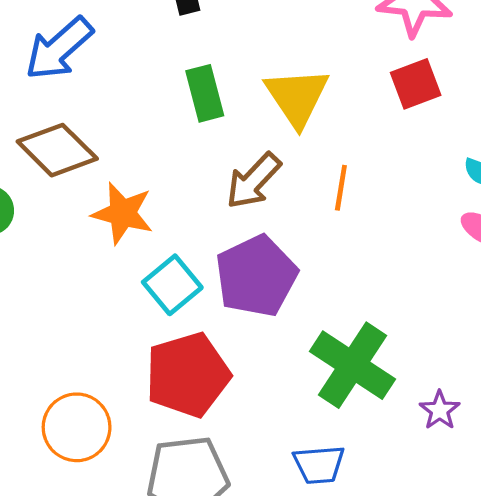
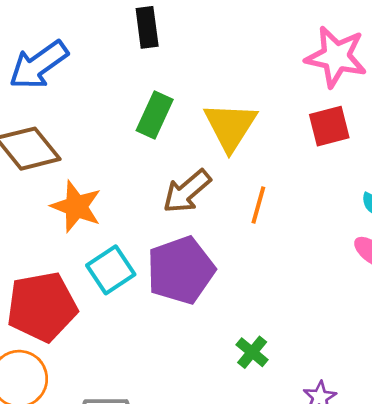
green rectangle: (205, 93) -> (155, 115), turned 33
green cross: (353, 365) -> (252, 352), size x0.5
red pentagon: (188, 375) -> (42, 307), moved

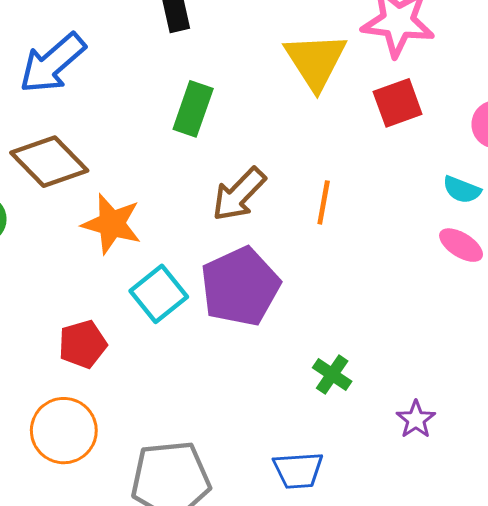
yellow triangle: (230, 126) -> (315, 61), moved
red pentagon: (42, 307) -> (83, 344), size x0.6

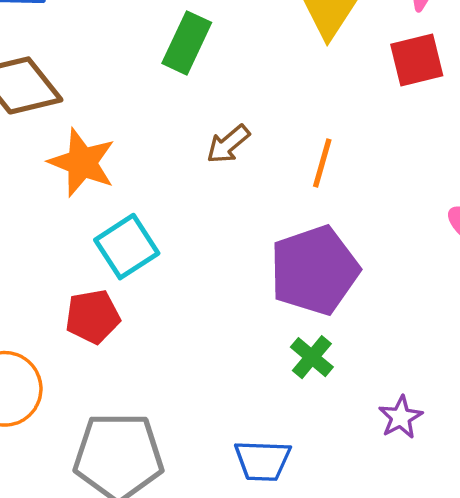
brown arrow: (239, 194) -> (228, 144), size x0.7
purple pentagon: (240, 287) -> (314, 270), moved
red pentagon: (83, 344) -> (93, 317), moved

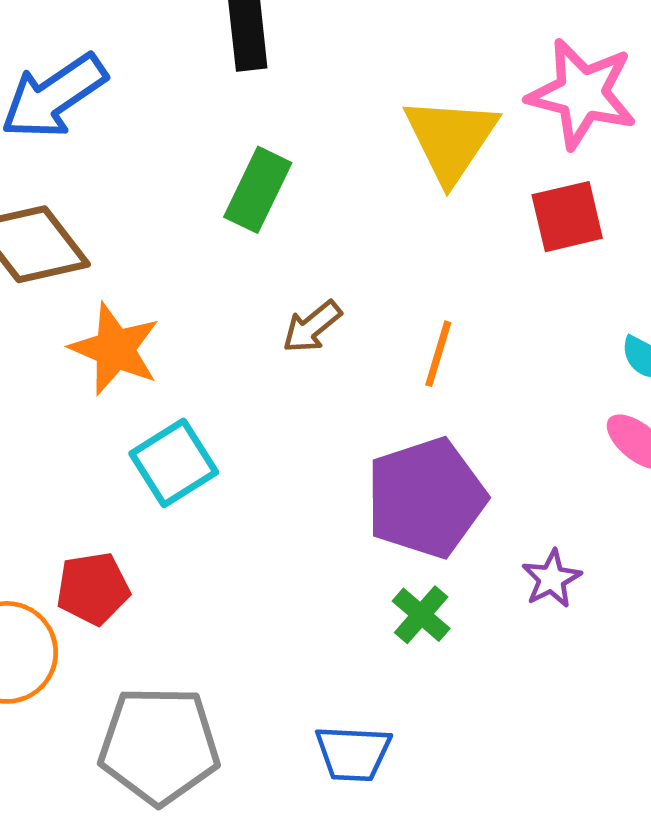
red pentagon: (93, 317) -> (93, 588), moved
purple star: (401, 417) -> (552, 579), moved

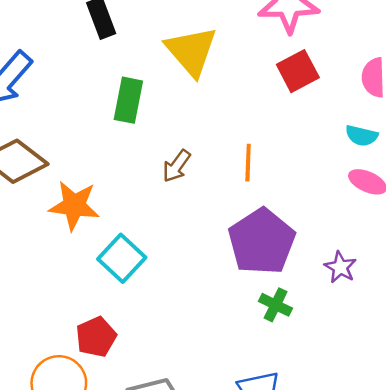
yellow triangle: (451, 139) -> (191, 51), moved

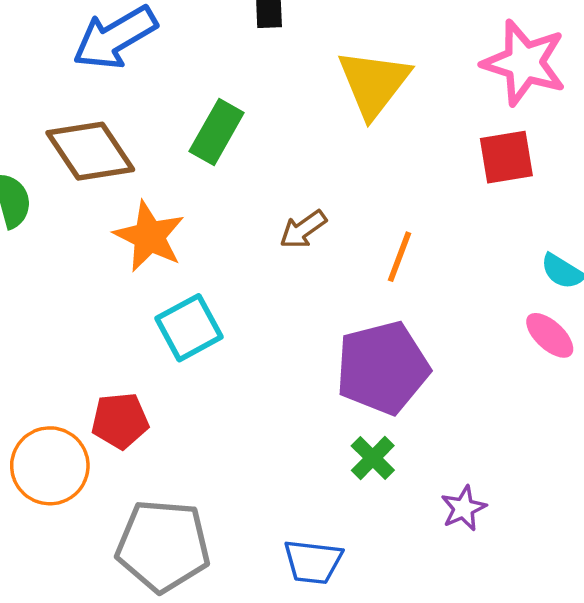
green rectangle: (128, 100) -> (217, 132), moved
purple star: (340, 267) -> (464, 508), moved

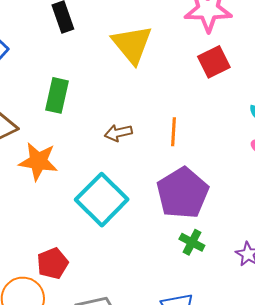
brown arrow: (303, 229) -> (118, 133), turned 40
cyan square: (189, 328) -> (102, 200), moved, size x1.4

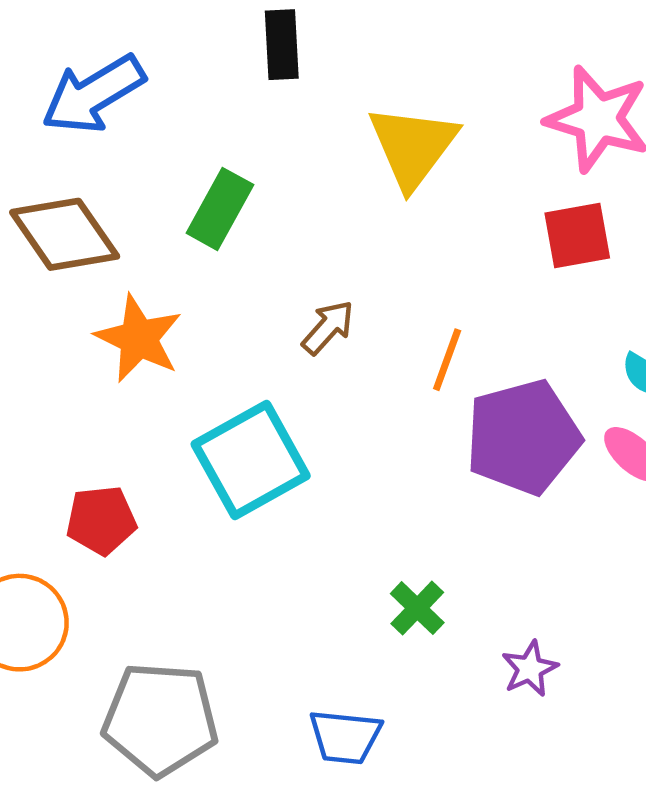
brown arrow: (118, 133) -> (328, 327), turned 128
purple pentagon: (183, 193) -> (523, 437), moved
red pentagon: (53, 263) -> (101, 520), moved

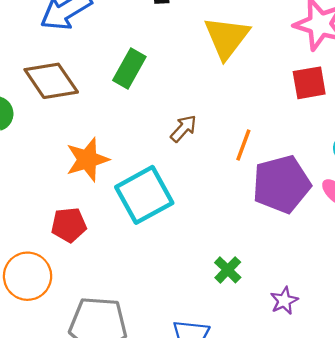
orange star: (139, 339) -> (87, 160), moved, turned 30

